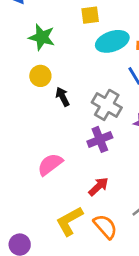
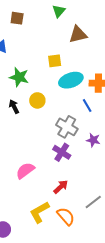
yellow circle: (40, 76) -> (37, 100), moved
black arrow: (63, 97) -> (14, 107), moved
purple cross: (100, 139) -> (62, 152), turned -36

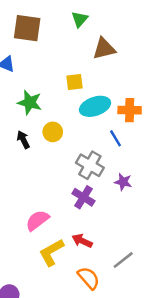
brown square: (17, 18) -> (27, 28), size x1.6
red arrow: (61, 187) -> (82, 241), turned -112
yellow L-shape: (39, 212) -> (51, 252), moved

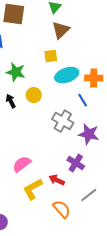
brown triangle: (104, 49) -> (61, 30), moved, turned -30
purple star: (123, 182) -> (89, 134), size x1.5
purple cross: (83, 197) -> (76, 163), moved

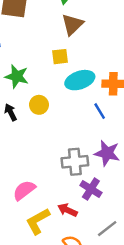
gray cross: (63, 121) -> (75, 162), moved, turned -35

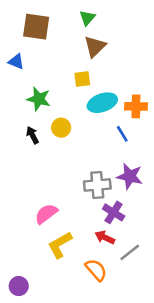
red arrow: (67, 210) -> (105, 237), moved

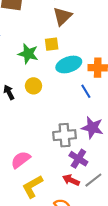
green star: (39, 99) -> (28, 54), moved
gray line: (130, 252) -> (93, 180), moved

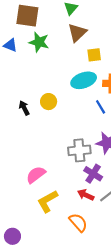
yellow square: (52, 44) -> (94, 55), moved
green star: (28, 54) -> (39, 42), moved

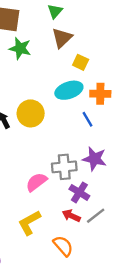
yellow square: (94, 55) -> (81, 62), turned 32
yellow circle: (49, 102) -> (31, 113), size x1.5
pink semicircle: (36, 175) -> (36, 182), moved

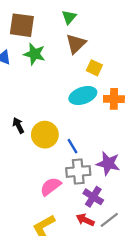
yellow circle: (31, 113) -> (45, 135), moved
blue line: (88, 119) -> (72, 146), moved

